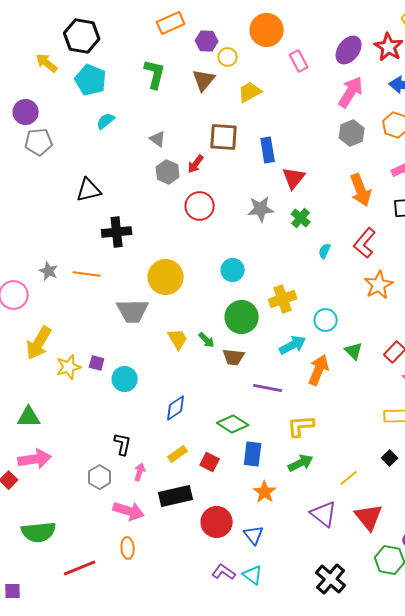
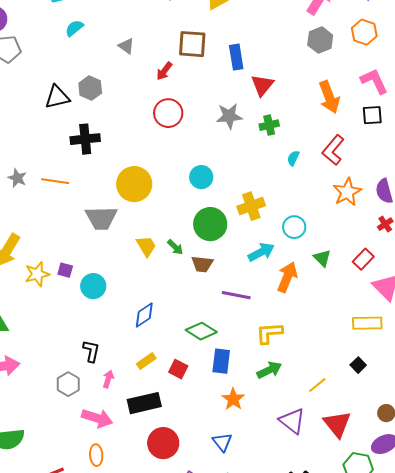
gray hexagon: (168, 172) -> (90, 88), moved
green cross: (301, 218) -> (269, 125), turned 36
red circle: (217, 522) -> (163, 443), moved

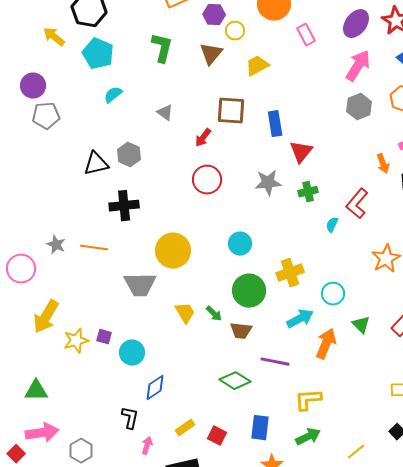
orange arrow: (329, 97) -> (383, 164), moved, size x0.6
red L-shape: (333, 150) -> (357, 204), moved
blue diamond: (144, 315) -> (155, 388), moved
green diamond: (201, 331) -> (235, 381), moved
gray hexagon: (68, 384) -> (81, 451), moved

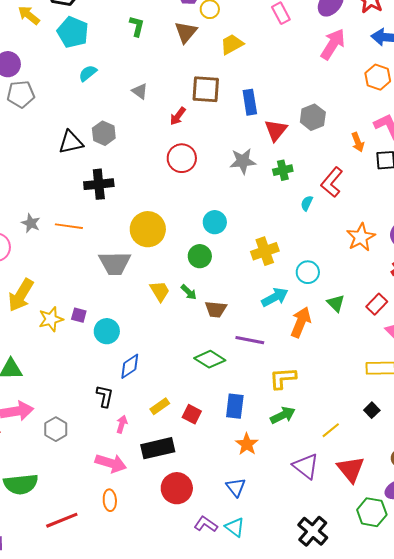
green L-shape: (162, 48) -> (137, 26), size x0.7
gray hexagon: (359, 107) -> (313, 117), moved
green circle: (249, 291) -> (200, 256), moved, size x0.7

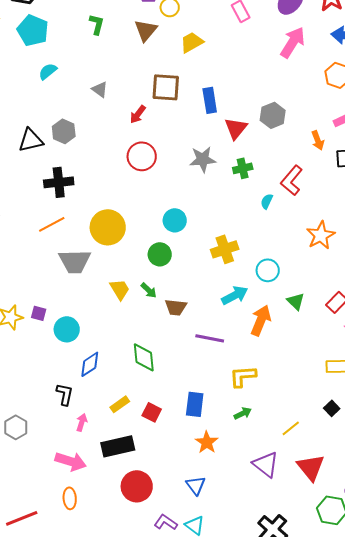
orange line: (69, 226) -> (52, 224), moved, turned -36
green diamond: (210, 359) -> (144, 357), moved, turned 52
green arrow: (283, 415) -> (243, 413), size x0.7

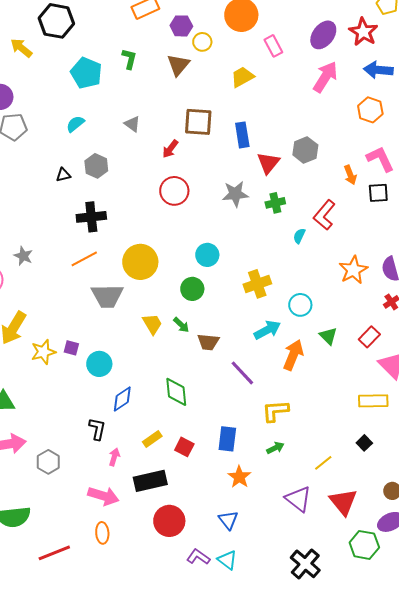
cyan pentagon: (33, 30) -> (86, 73), moved
yellow trapezoid: (192, 42) -> (242, 77), moved
cyan semicircle: (48, 71) -> (75, 124), moved
black triangle: (31, 140) -> (63, 175), size x0.6
purple line: (210, 338) -> (242, 373), turned 36

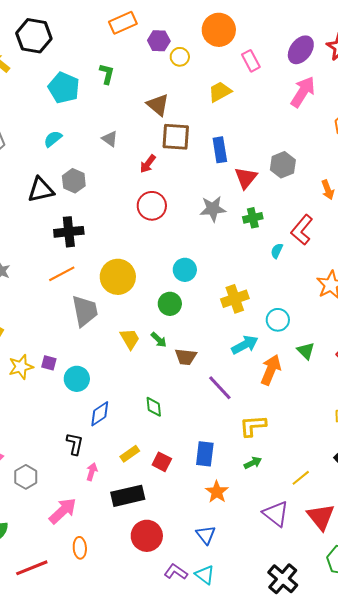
brown triangle: (178, 65) -> (158, 105), moved, turned -30
black triangle: (63, 175) -> (41, 190), size x1.8
gray trapezoid: (107, 296) -> (85, 311), turned -100
green diamond: (176, 392) -> (154, 407), size x0.7
pink arrow: (103, 496) -> (63, 511), moved, turned -60

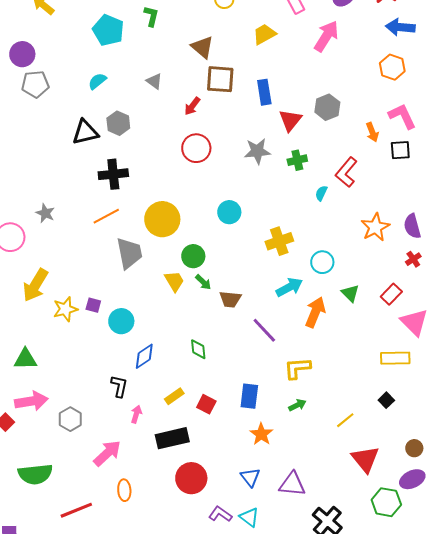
pink arrow: (303, 92) -> (326, 36), moved
green circle: (170, 304) -> (193, 256), moved
purple triangle: (276, 514) -> (292, 484), moved, turned -32

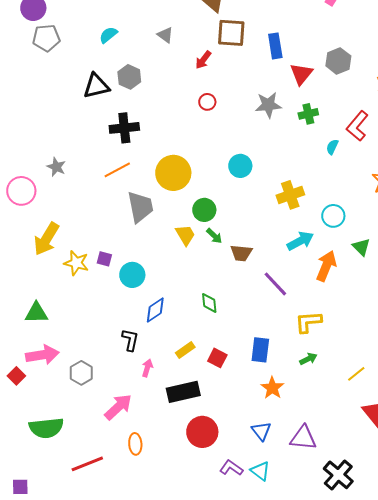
red circle: (196, 148) -> (207, 102), size x0.6
yellow star: (65, 309) -> (76, 263), turned 30

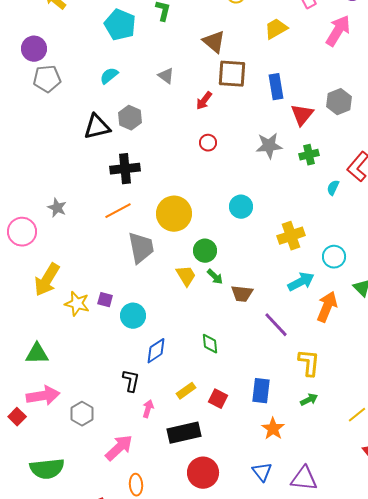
yellow L-shape: (308, 322) -> (309, 363), turned 100

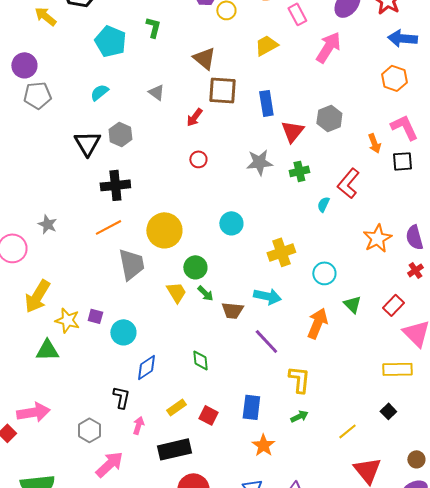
black triangle: (97, 127) -> (87, 143), turned -48
cyan arrow: (301, 282) -> (267, 296), moved, turned 40
green triangle: (37, 354) -> (47, 350), moved
gray hexagon: (82, 414) -> (89, 430), moved

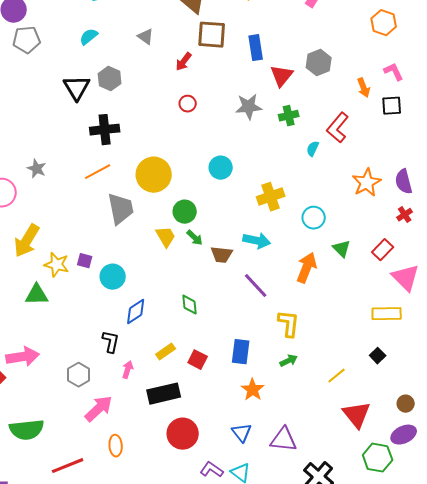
pink L-shape: (404, 127) -> (394, 72), size x0.7

